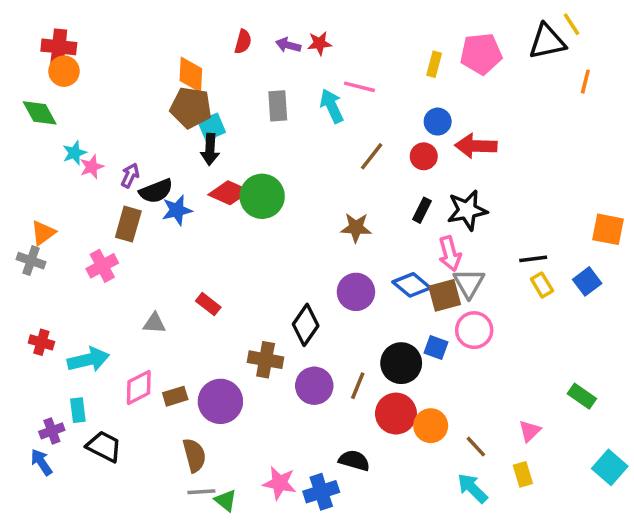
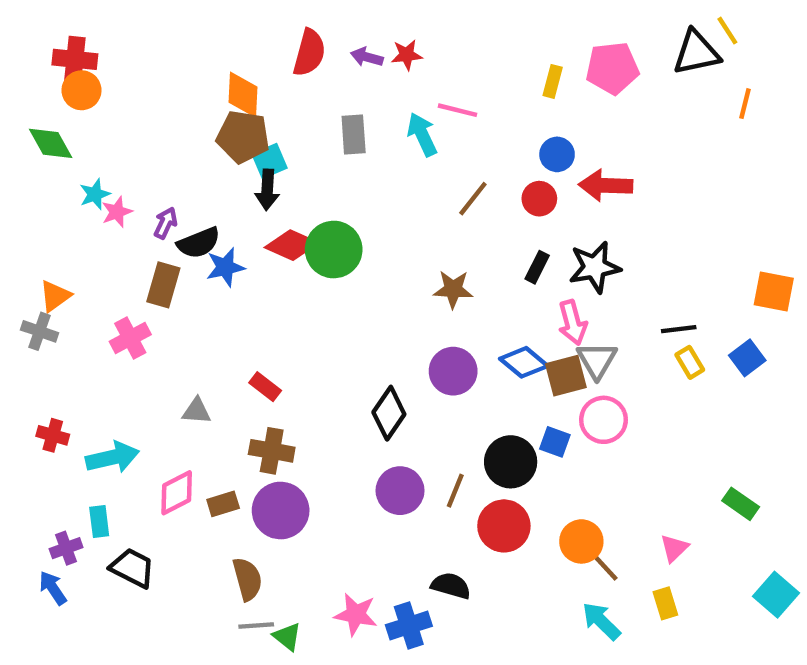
red semicircle: (243, 42) -> (309, 53), size x1.5
brown cross: (266, 360) -> (272, 451), moved
orange circle: (431, 426) -> (581, 541), moved

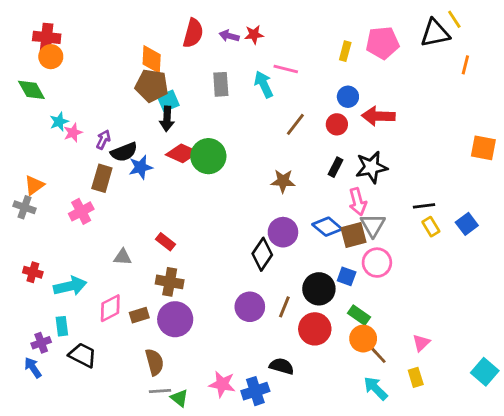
orange square: (774, 292) -> (483, 148), moved
black diamond: (389, 413) -> (262, 254), moved
green rectangle: (741, 504) -> (359, 315), moved

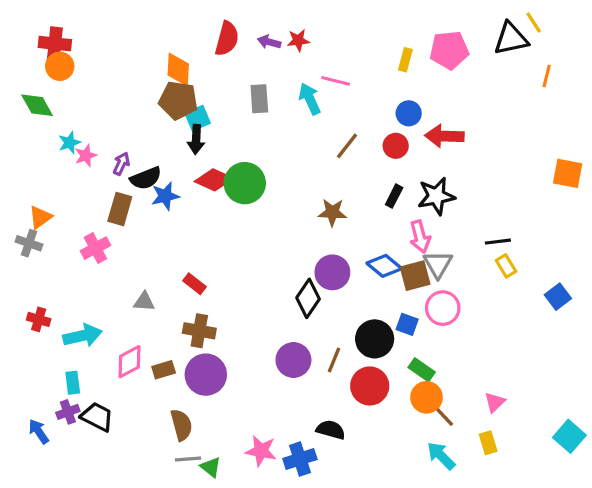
blue square: (467, 224) -> (558, 297), moved
purple cross: (41, 343) -> (68, 412), moved

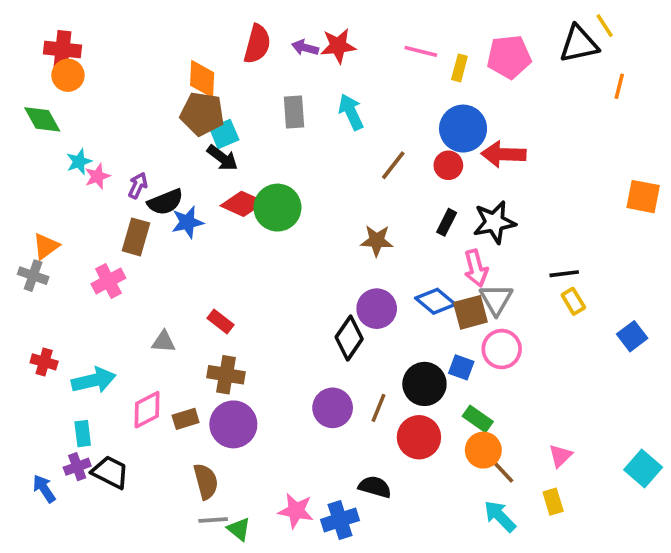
red star: (298, 40) -> (338, 46), size x1.4
pink line: (336, 81) -> (421, 51), moved
blue circle: (409, 113) -> (463, 129), size x1.6
black arrow: (196, 139) -> (222, 158), turned -56
cyan square: (569, 436) -> (643, 468), moved

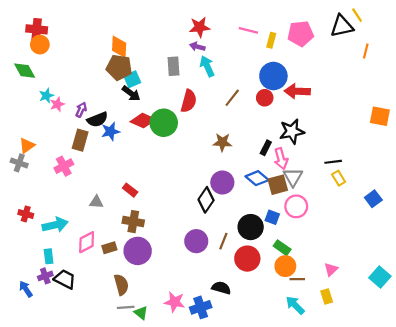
red semicircle: (257, 44) -> (189, 101), moved
purple arrow: (305, 48) -> (197, 47), moved
black rectangle: (447, 222) -> (266, 148), moved
brown line: (503, 472) -> (297, 279), turned -48

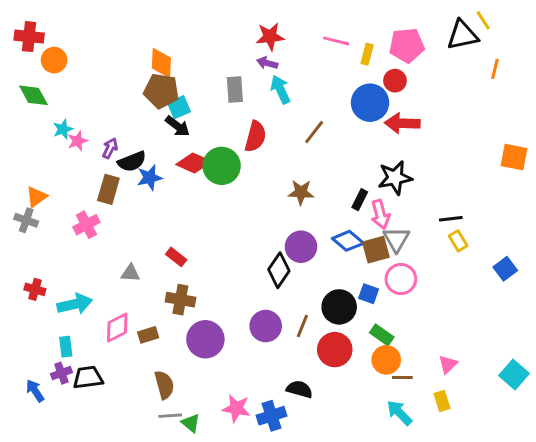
red cross: (37, 29) -> (29, 37), moved
red circle: (265, 98) -> (395, 81), moved
purple circle: (138, 251) -> (205, 339), moved
black trapezoid: (65, 279) -> (88, 377), turned -35

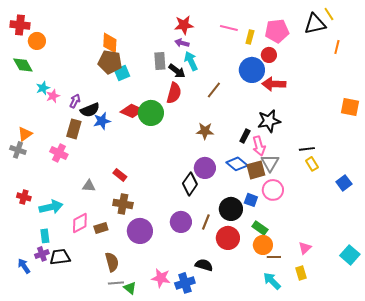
black arrow: (178, 126) -> (177, 71), moved
pink cross: (86, 225) -> (59, 153), turned -36

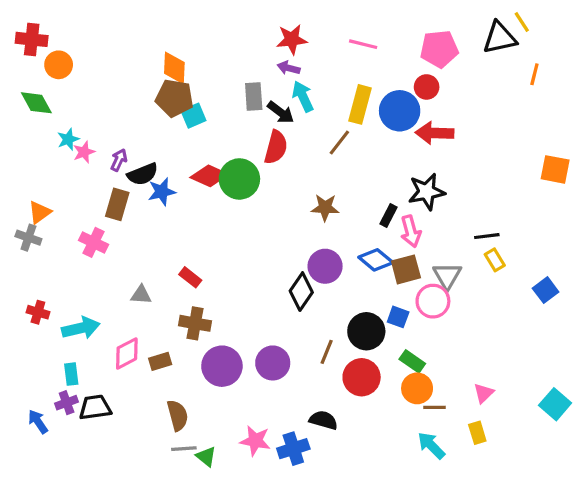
yellow rectangle: (250, 37) -> (360, 104), moved, size x1.6
gray triangle: (270, 163) -> (447, 276), moved
purple circle: (181, 222) -> (273, 363), moved

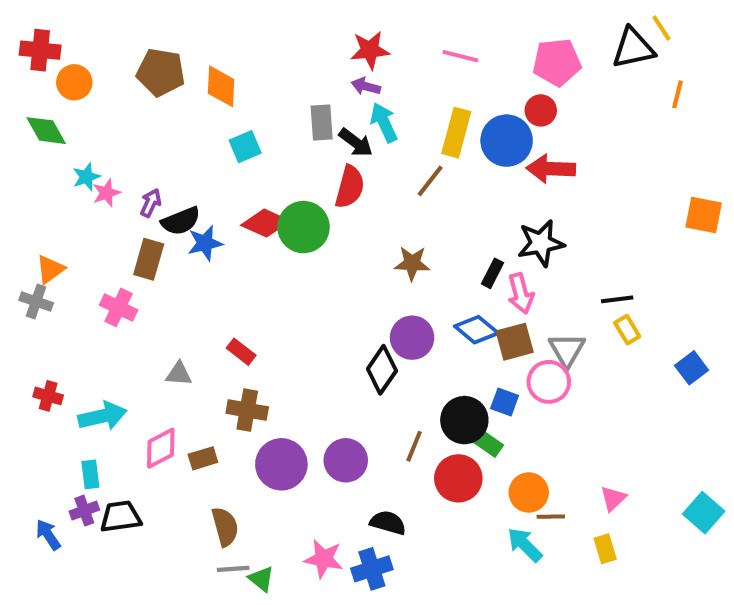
brown pentagon: (174, 98) -> (161, 72), moved
green rectangle: (412, 361) -> (486, 442), moved
black semicircle: (323, 420) -> (388, 523), moved
cyan arrow: (431, 445) -> (525, 545), moved

